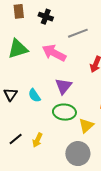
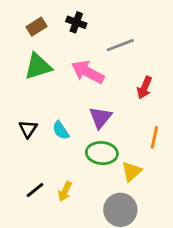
brown rectangle: (19, 11) -> (37, 27), moved, turned 64

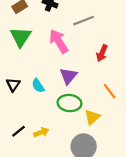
green triangle: (38, 66) -> (21, 37), turned -40
pink arrow: (88, 72) -> (59, 41), turned 30
orange line: (154, 137) -> (110, 91), turned -49
yellow arrow: (65, 191) -> (41, 132), turned -136

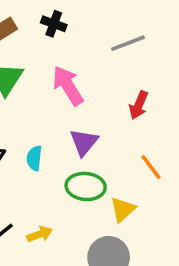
gray line: (84, 21) -> (128, 43), moved
cyan semicircle: (38, 86) -> (34, 158), turned 40

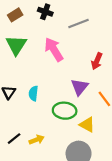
gray line: (128, 43) -> (79, 24), moved
purple triangle: (84, 142) -> (80, 87), moved
yellow triangle: (123, 209) -> (87, 125), turned -49

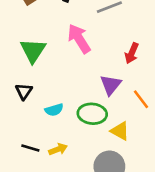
green triangle: (16, 45) -> (33, 51), moved
cyan semicircle: (33, 93) -> (54, 110), moved, turned -112
black line: (14, 139) -> (30, 148), turned 56

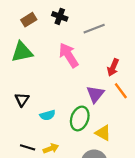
green triangle: (33, 51) -> (22, 52), moved, turned 45
orange line: (141, 99) -> (121, 91), moved
green ellipse: (92, 114) -> (80, 118), turned -75

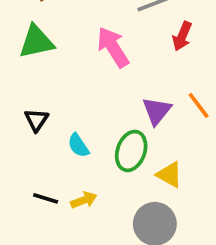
red arrow: (113, 67) -> (182, 36), moved
cyan semicircle: (48, 115) -> (78, 145), turned 72

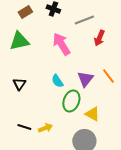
cyan semicircle: (78, 145) -> (57, 81), moved

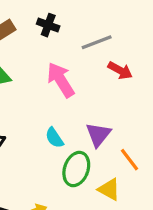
red arrow: (99, 38) -> (120, 70), turned -84
orange line: (108, 76) -> (130, 160), moved

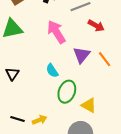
purple triangle: (98, 135) -> (82, 55), moved
orange line: (130, 160) -> (105, 59), moved

